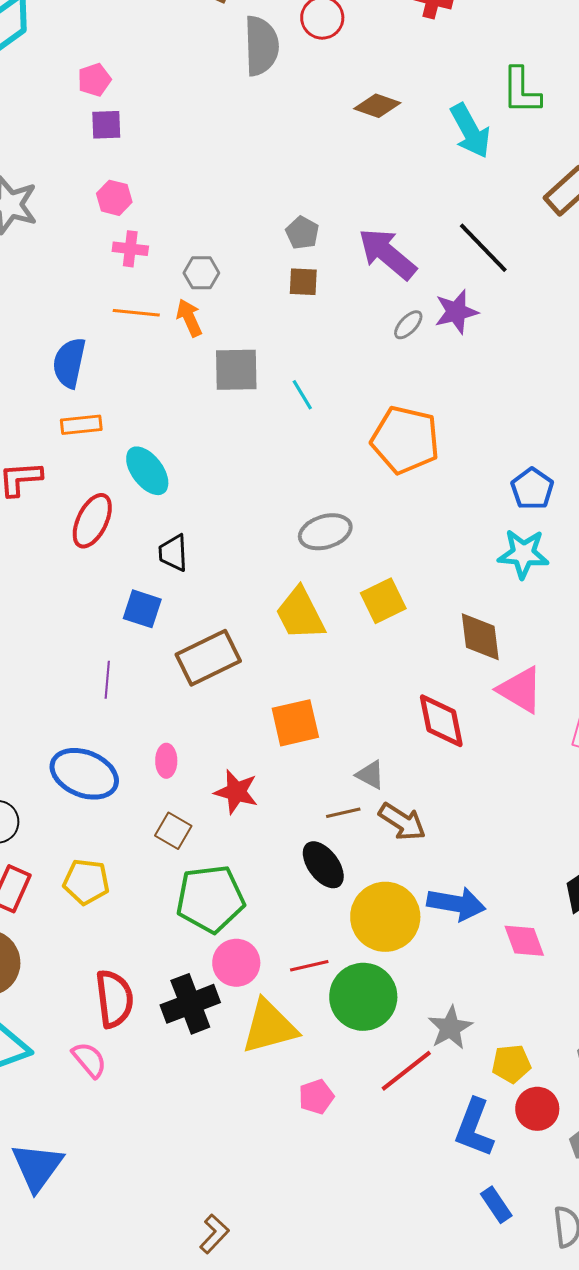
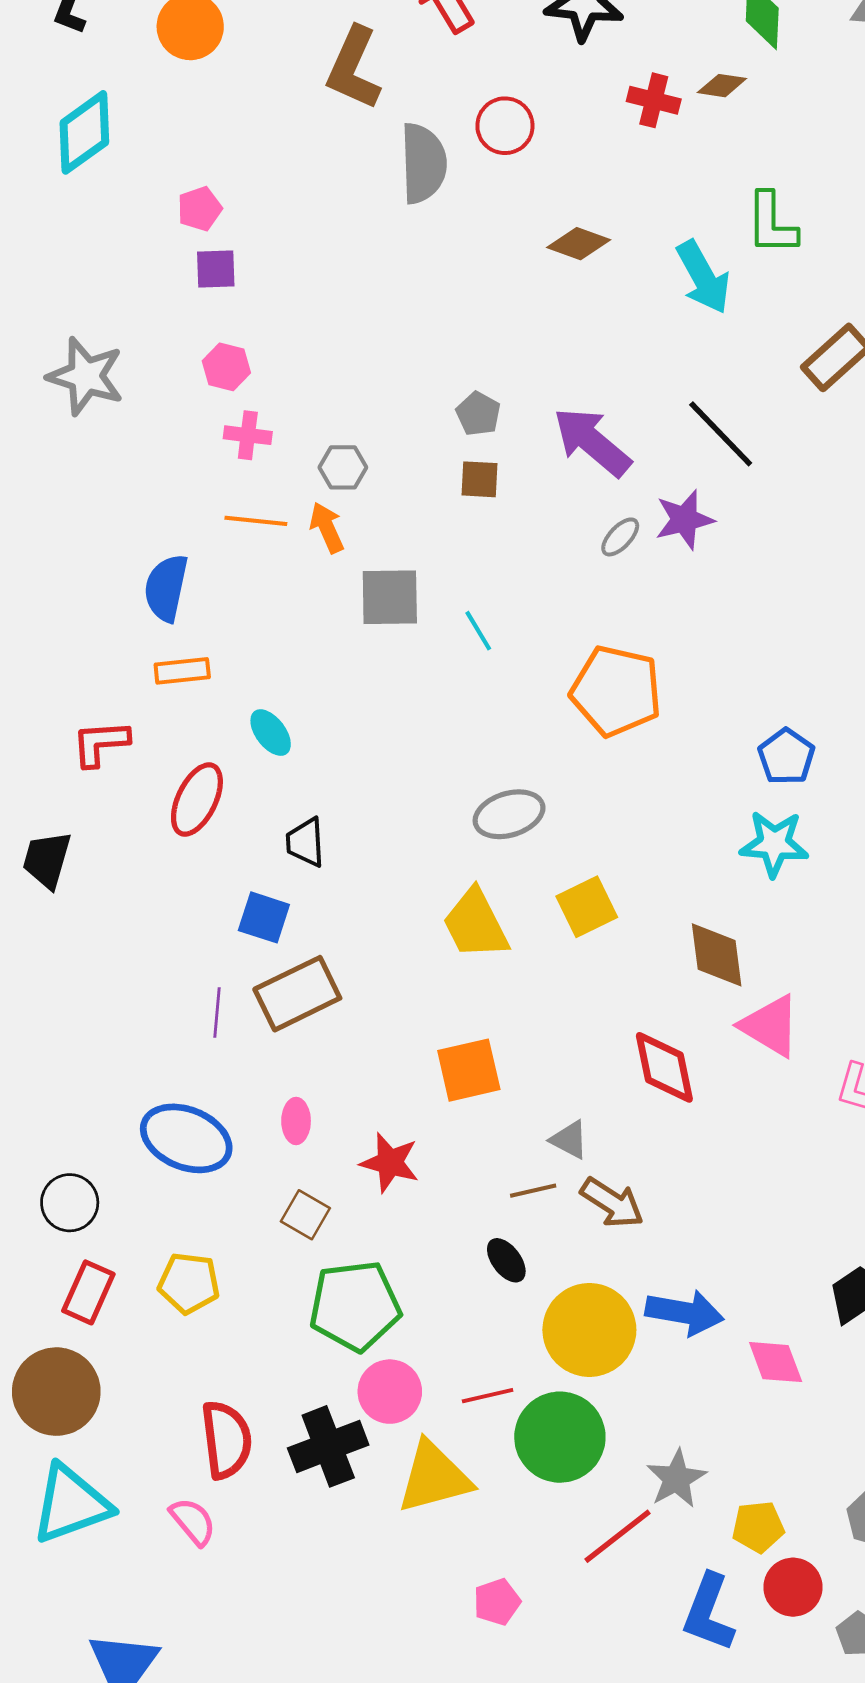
cyan ellipse: (147, 471) -> (271, 733), size x0.7
brown rectangle: (208, 658) -> (297, 994), moved
black ellipse: (323, 865) -> (506, 1260), size x0.7
pink pentagon: (316, 1097) -> (497, 1602), moved

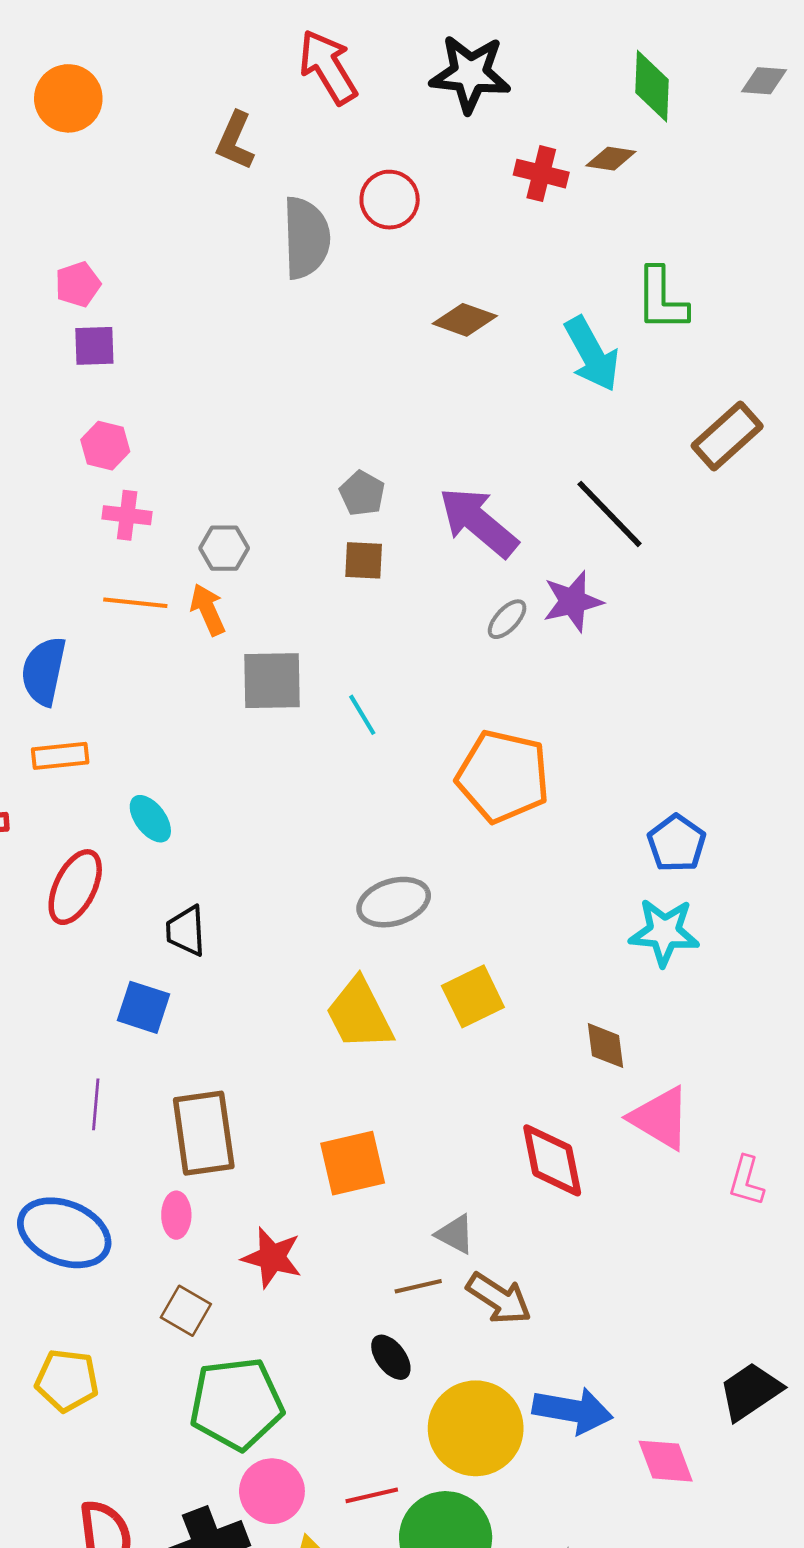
brown L-shape: (354, 68) -> (235, 141), size x0.7
brown diamond: (717, 955) -> (605, 1046), size x0.7
brown rectangle: (297, 994) -> (204, 1133), moved, turned -72

